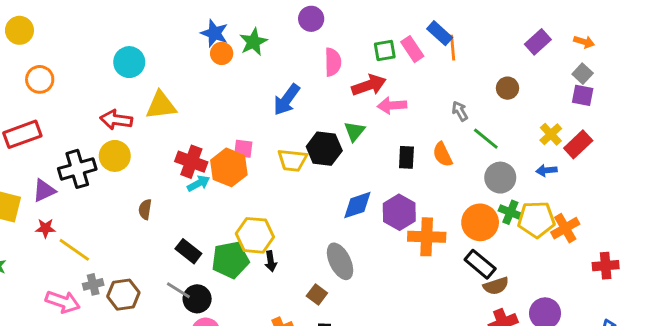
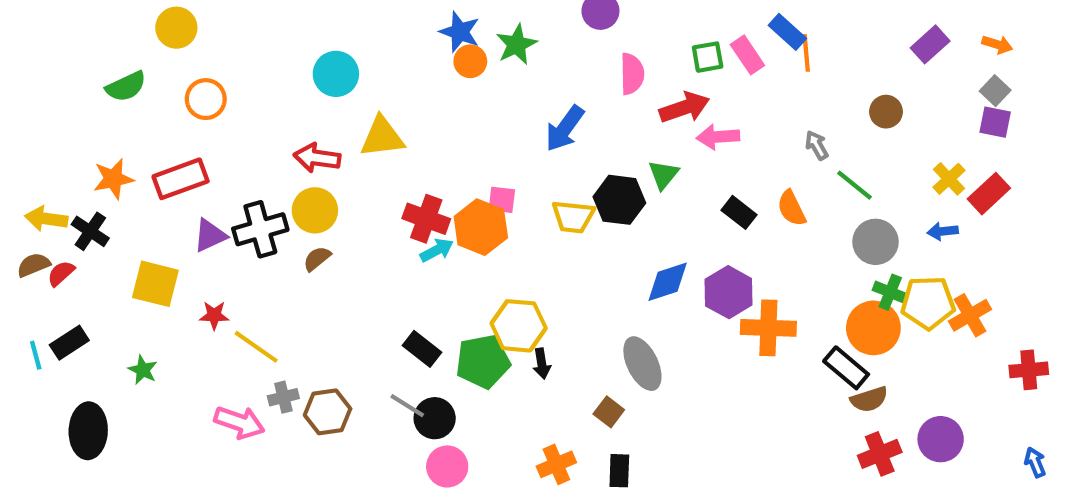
black rectangle: (406, 157) -> (739, 212), turned -55
purple triangle: (44, 191) -> (210, 236), moved
brown semicircle: (145, 209) -> (317, 259), moved, turned 42
orange circle: (480, 222) -> (873, 328), moved

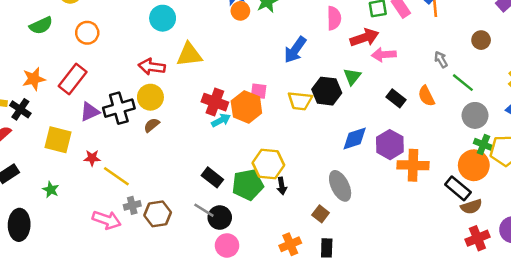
red rectangle: (181, 179) -> (73, 79), turned -32

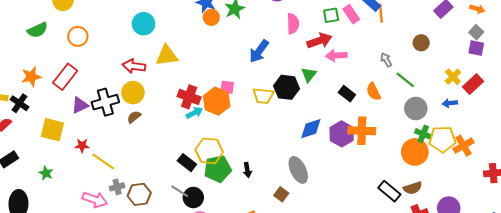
yellow hexagon: (268, 164) -> (209, 151), moved
orange cross: (413, 165) -> (362, 131), moved
black rectangle: (458, 188) -> (389, 191), moved

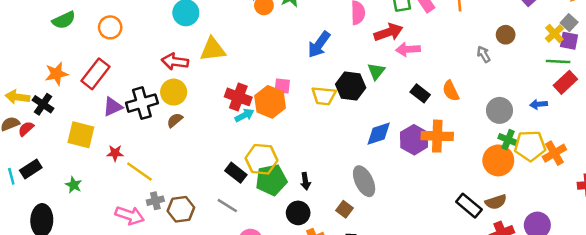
gray arrow: (386, 60) -> (484, 54), moved
yellow cross: (453, 77) -> (554, 34), moved
green line: (405, 80) -> (558, 62), moved, turned -36
black circle: (193, 198) -> (298, 213), moved

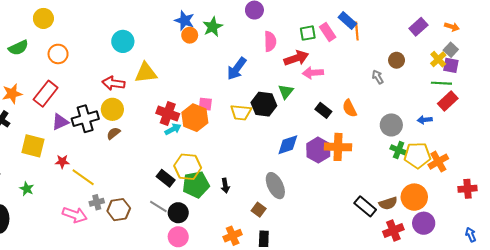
orange circle: (498, 160) -> (414, 197), moved
black circle: (298, 213) -> (178, 213), moved

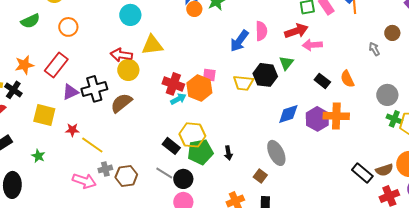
pink semicircle: (270, 41) -> (261, 31), moved
yellow circle: (112, 109) -> (128, 70), moved
brown semicircle: (113, 133) -> (121, 103), size x1.6

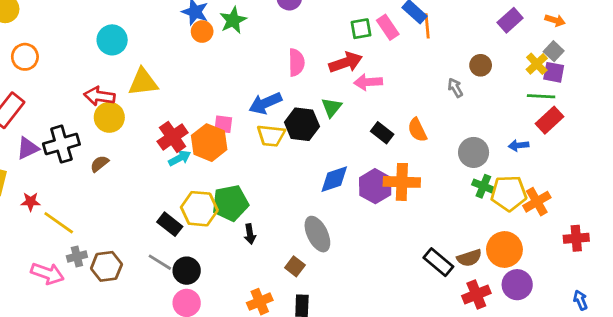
blue arrow: (239, 41) -> (265, 103), moved, turned 30
red cross: (173, 84) -> (173, 137), turned 35
brown semicircle: (121, 103) -> (99, 164), size x0.6
green pentagon: (200, 152) -> (230, 203), moved

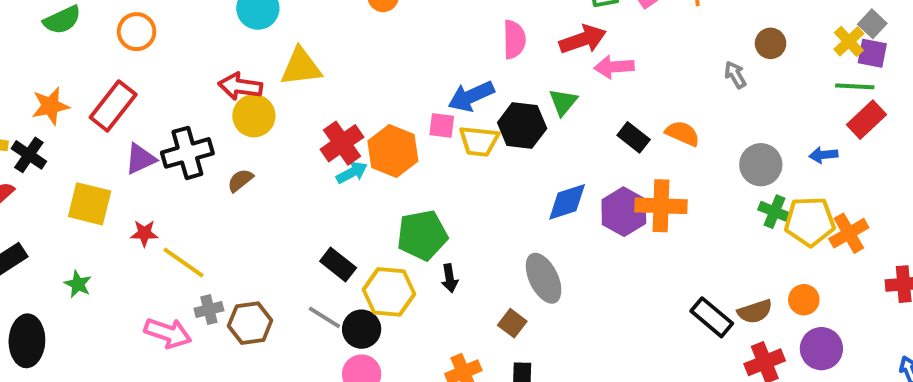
pink square: (223, 124) -> (442, 126), moved
orange semicircle: (417, 130) -> (683, 133), turned 140
yellow hexagon: (199, 209) -> (389, 292), moved
orange circle: (504, 249) -> (804, 300), size x0.6

